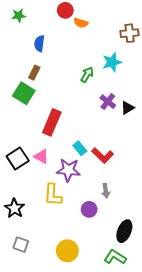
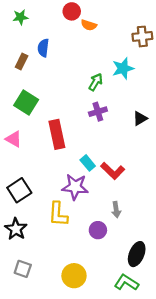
brown rectangle: (34, 73) -> (22, 62), moved
purple cross: (108, 102) -> (98, 112), moved, turned 35
red rectangle: (52, 122) -> (57, 134), turned -35
pink triangle: (41, 156) -> (14, 139), moved
black square: (18, 159) -> (19, 190), moved

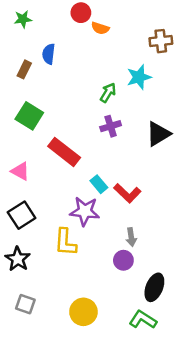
black triangle: (140, 118) -> (158, 134), size x1.5
red rectangle: (57, 134) -> (64, 152), turned -40
pink triangle: (14, 139) -> (20, 171), moved
purple circle: (98, 230) -> (123, 260), moved

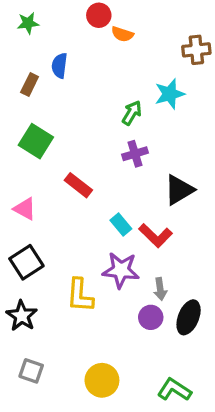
black triangle: (158, 134) -> (179, 190), moved
red rectangle: (64, 152) -> (78, 185), size x0.7
purple star: (85, 211) -> (121, 270), moved
black ellipse: (154, 287) -> (189, 317), moved

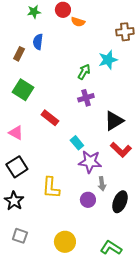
green star: (28, 23) -> (34, 12), moved
red L-shape: (155, 236) -> (121, 150), moved
purple star: (121, 270) -> (90, 162), moved
purple circle: (151, 317) -> (88, 200), moved

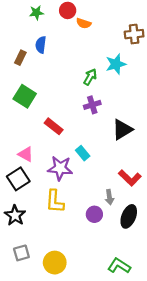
pink triangle: (16, 133) -> (26, 154), moved
red L-shape: (121, 150) -> (130, 178), moved
purple star: (90, 162) -> (60, 168), moved
gray square: (20, 236) -> (21, 253), turned -35
yellow circle: (65, 242) -> (55, 263), moved

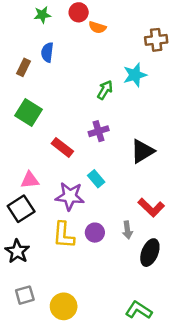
purple cross: (92, 105) -> (99, 131), moved
pink triangle: (26, 154) -> (30, 180), turned -35
purple circle: (94, 214) -> (95, 233), moved

